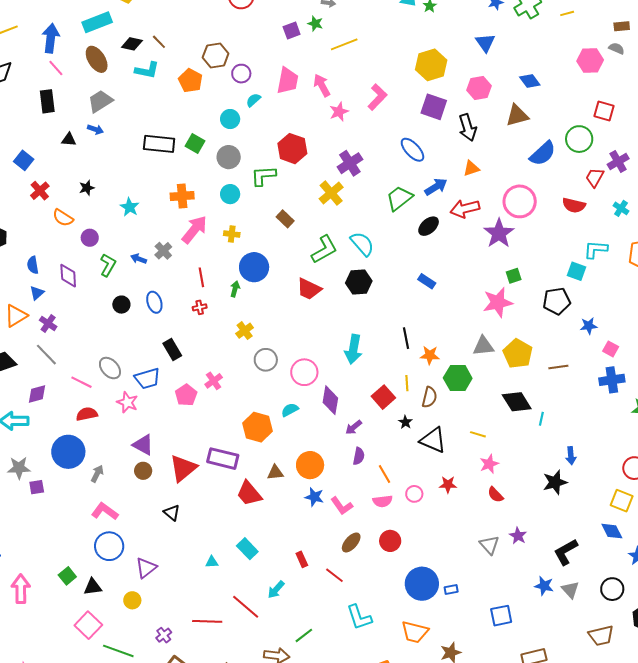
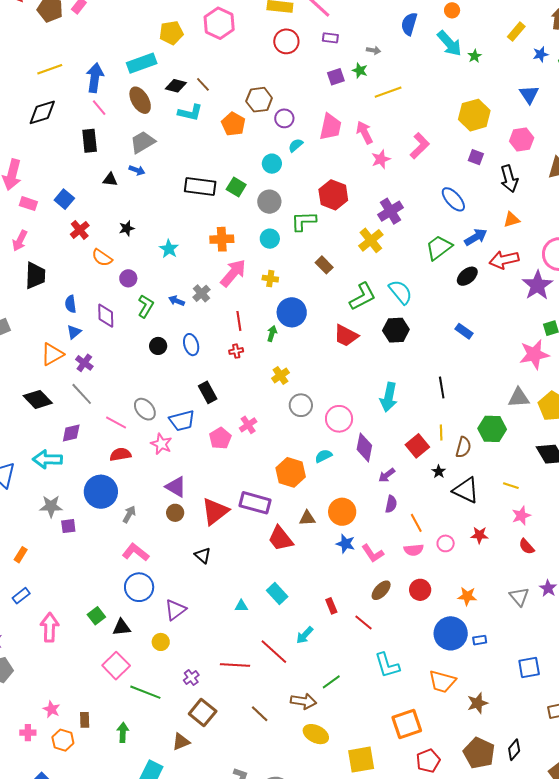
purple square: (434, 107) -> (476, 157), size x0.6
orange star: (430, 355) -> (467, 596), moved

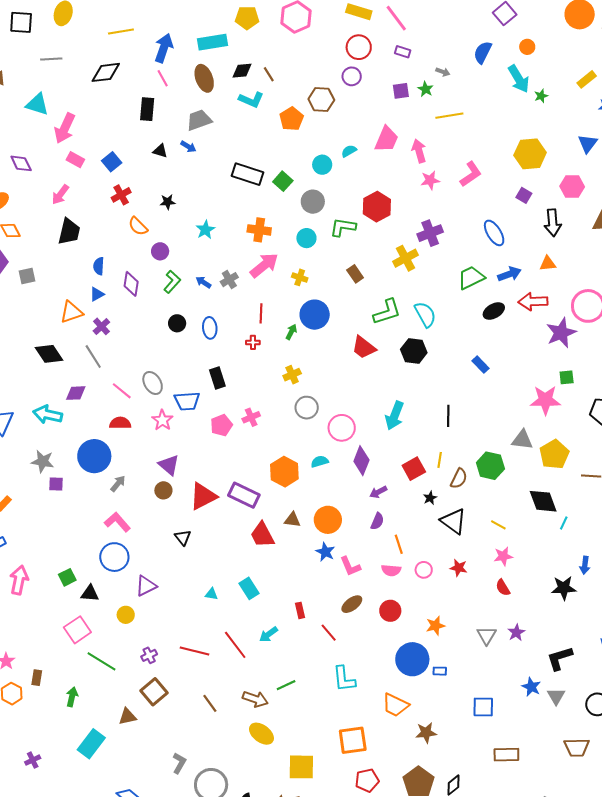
black diamond: (176, 86) -> (242, 71), turned -30
purple circle: (284, 118) -> (352, 76), moved
orange star: (467, 596) -> (435, 626), turned -30

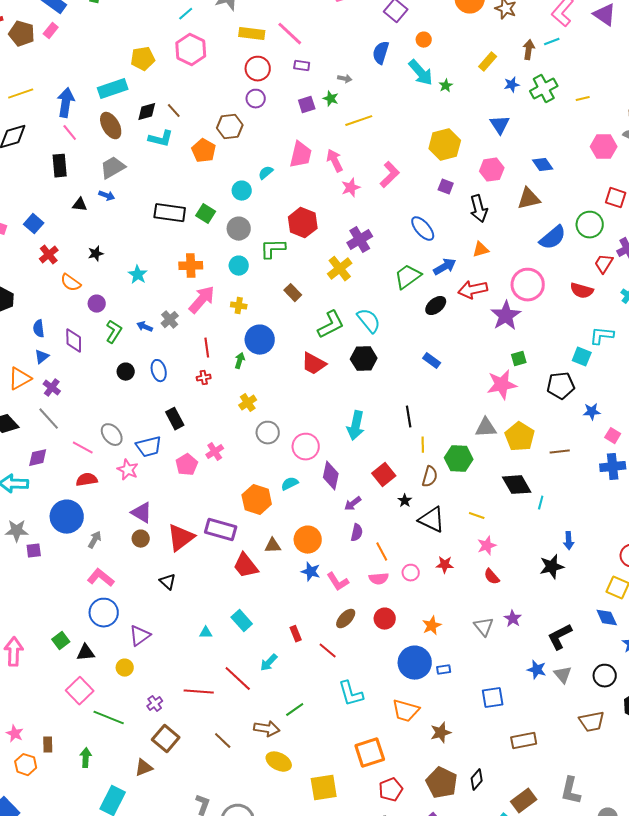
yellow line: (440, 460) -> (423, 445), moved

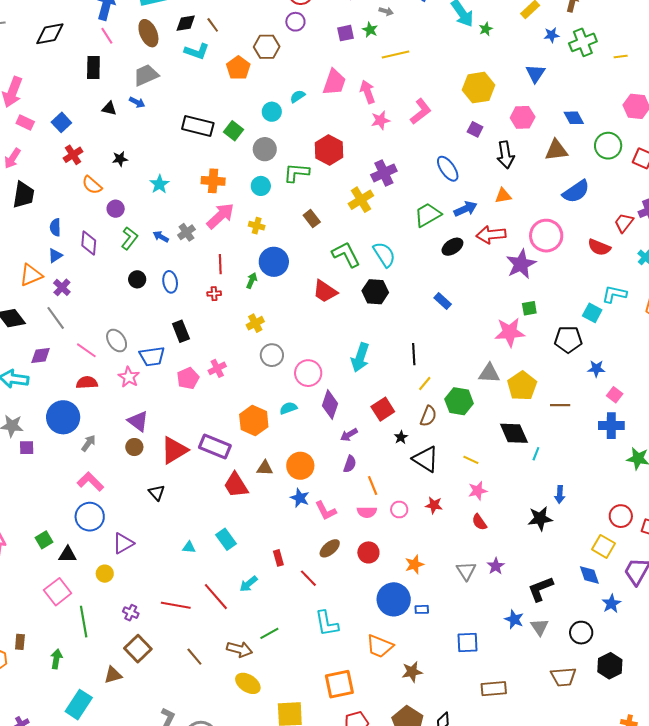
green circle: (590, 225) -> (608, 146), moved
green L-shape: (331, 325) -> (346, 254), turned -96
yellow line: (423, 445) -> (425, 383), turned 35
purple cross: (155, 704) -> (131, 613), turned -35
green line: (109, 718) -> (84, 622), turned 52

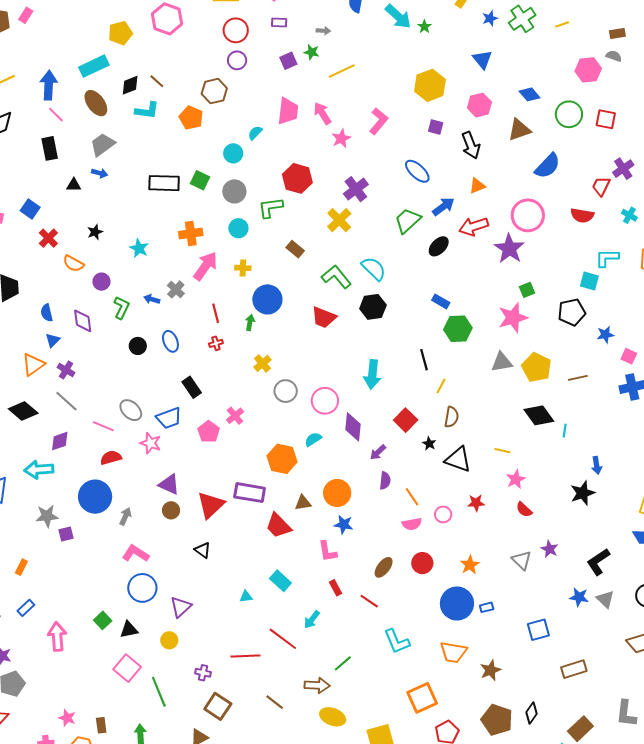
green hexagon: (459, 401) -> (458, 329), moved
pink L-shape: (326, 511) -> (327, 551), moved, turned 30

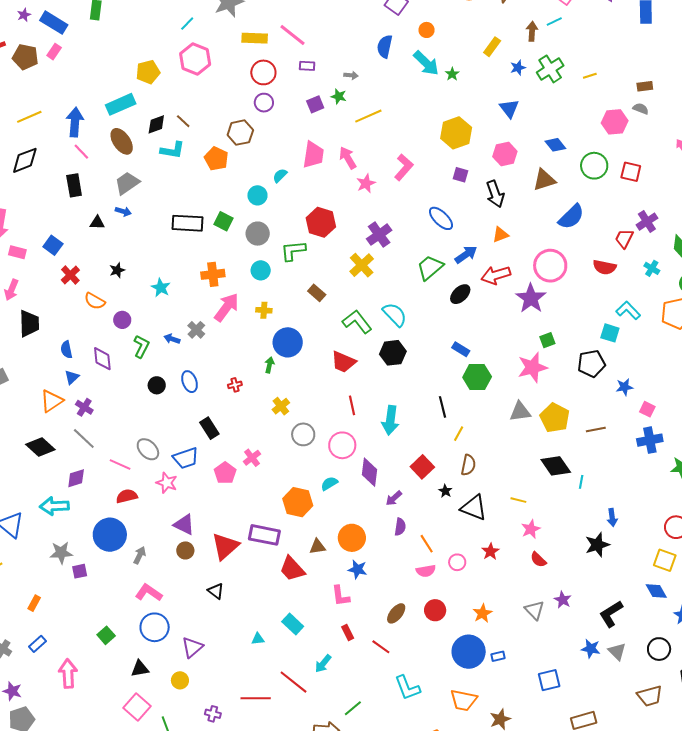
cyan L-shape: (607, 258) -> (628, 310), turned 45
red line: (216, 313) -> (352, 405), moved
red star: (476, 503) -> (490, 551), turned -30
green square: (103, 620) -> (106, 635), moved

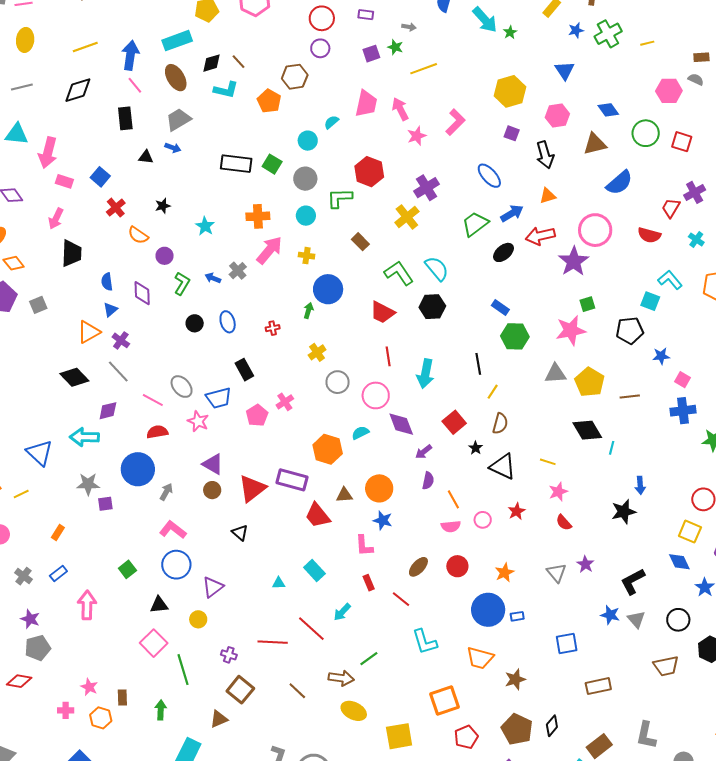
purple diamond: (370, 472) -> (401, 424), turned -32

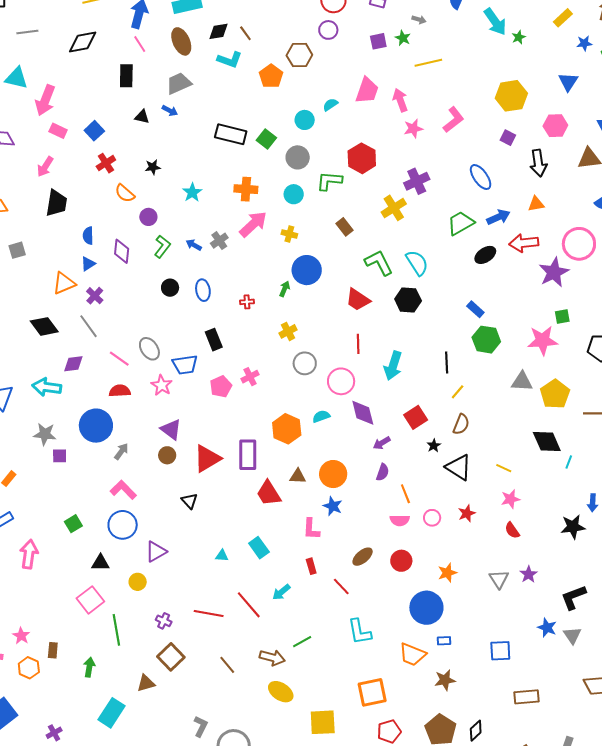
purple rectangle: (292, 480) -> (248, 455), turned 68
blue rectangle: (517, 616) -> (444, 641), moved

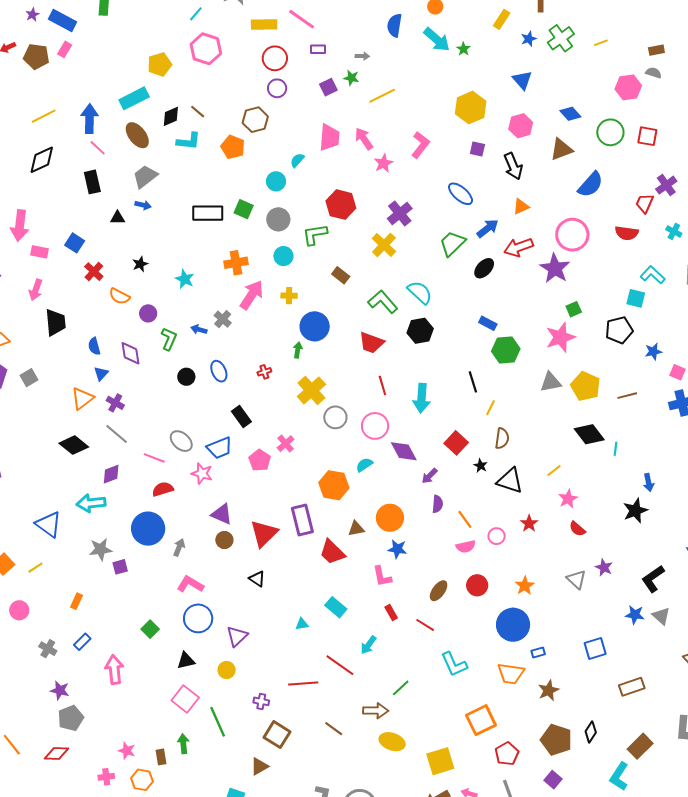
yellow cross: (288, 331) -> (311, 390), size x1.6
yellow line: (504, 468) -> (554, 470), turned -49
green arrow: (89, 667) -> (183, 744), moved

